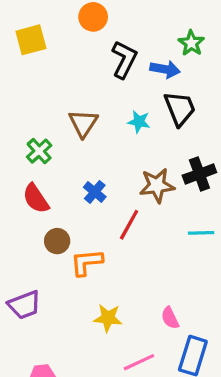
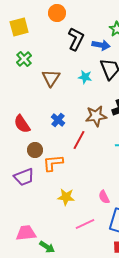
green cross: (39, 151) -> (24, 59), moved
purple trapezoid: (24, 305) -> (24, 177), moved

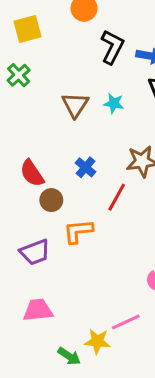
green cross: (24, 59) -> (19, 75), moved
cyan star: (85, 77) -> (114, 103), moved
brown circle: (35, 150) -> (51, 200), moved
yellow star: (66, 197) -> (97, 341), moved
pink trapezoid: (26, 233) -> (38, 310), moved

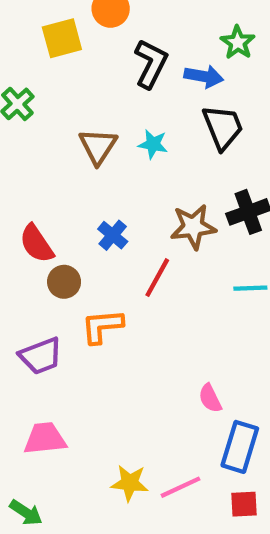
yellow square: (28, 29) -> (62, 38), moved
pink line: (126, 322) -> (180, 487), moved
green arrow: (69, 356) -> (26, 513), moved

